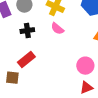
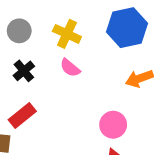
black cross: (27, 31) -> (24, 71), turned -32

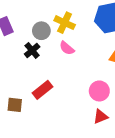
gray circle: (19, 31) -> (41, 31), moved
red rectangle: (22, 115) -> (43, 90), moved

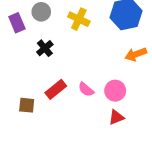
gray circle: (41, 31) -> (41, 12), moved
pink semicircle: (67, 48) -> (86, 89), moved

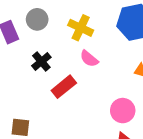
red rectangle: (56, 89) -> (64, 87), moved
pink semicircle: (86, 89) -> (89, 59), moved

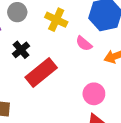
pink semicircle: (89, 59) -> (84, 44), moved
red rectangle: (64, 87) -> (41, 72), size x1.4

